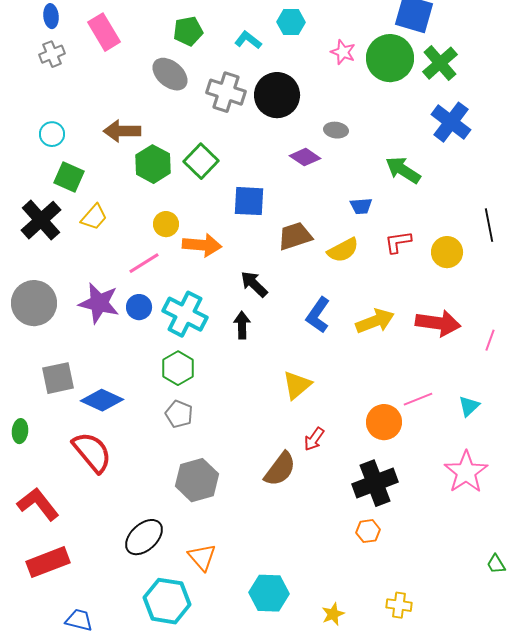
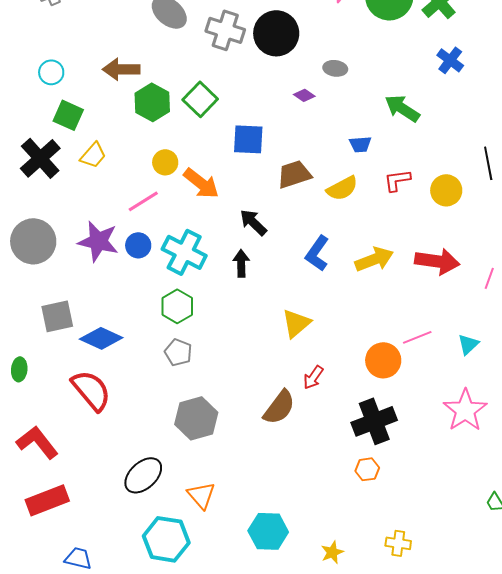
blue cross: (451, 122) -> (450, 60), size x0.7
purple diamond: (305, 157) -> (304, 95), size x0.7
orange arrow: (202, 245) -> (201, 183), turned 33

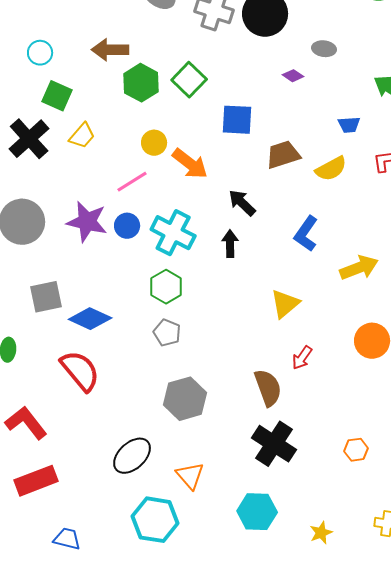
yellow arrow: (374, 259) -> (359, 268), moved
brown semicircle: (279, 407) -> (268, 388), turned -57
black cross: (374, 421) -> (274, 444), moved, turned -36

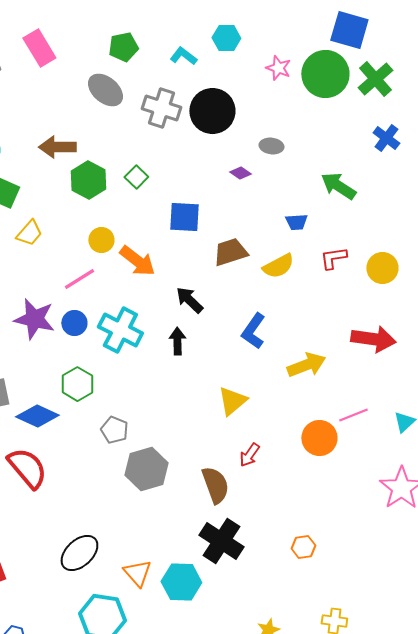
green square: (189, 80) -> (136, 177), size x0.7
green hexagon: (166, 287) -> (77, 384), moved
gray hexagon: (185, 399) -> (146, 469), moved
cyan hexagon: (257, 512) -> (181, 582), moved

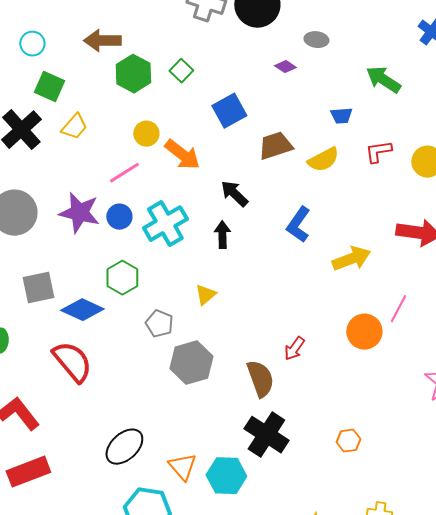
blue square: (184, 217) -> (229, 111), turned -32
cyan cross: (120, 330) -> (165, 224), turned 33
yellow triangle: (232, 401) -> (205, 295), moved, size x0.7
pink line: (353, 415) -> (398, 309), turned -40

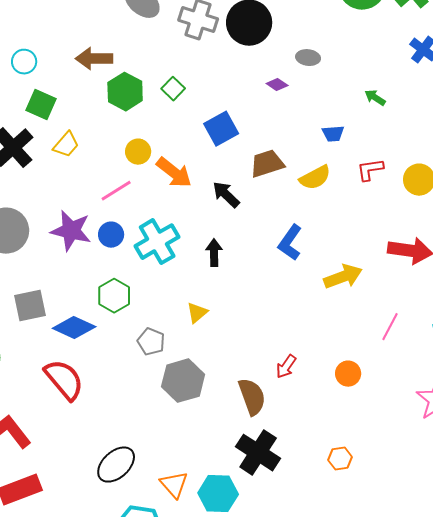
green arrow: (383, 80) -> (375, 98), size x0.6
black arrow: (234, 194) -> (226, 195), moved
orange circle: (364, 332) -> (348, 374), moved, size x0.7

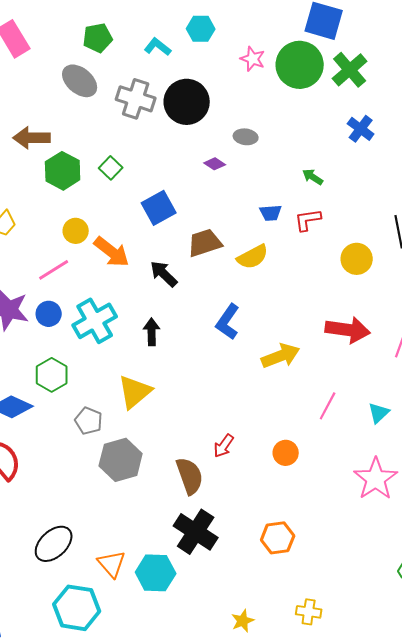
red L-shape: (370, 170) -> (308, 220), moved
yellow triangle: (197, 313) -> (135, 392), size x1.6
orange hexagon: (340, 459) -> (278, 538), size x1.4

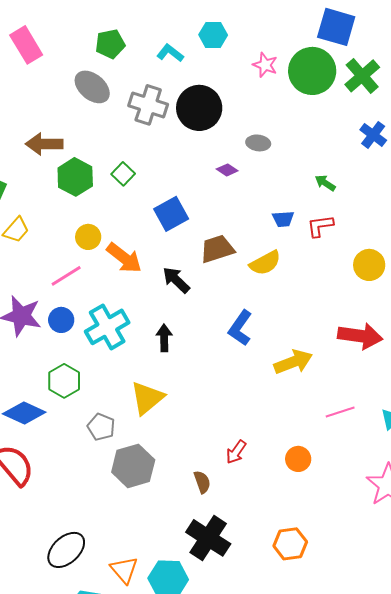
pink line: (328, 406) -> (340, 412), turned 44
brown semicircle: (190, 476) -> (202, 482), size x0.6

